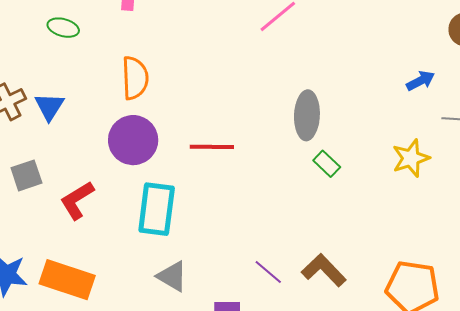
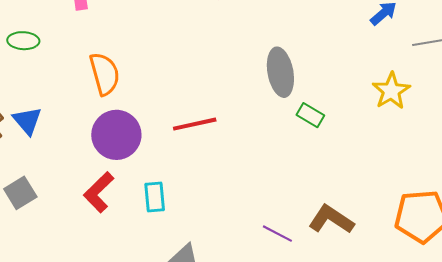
red L-shape: (77, 200) -> (99, 192), moved
cyan rectangle: (157, 209) -> (155, 197), size x0.6

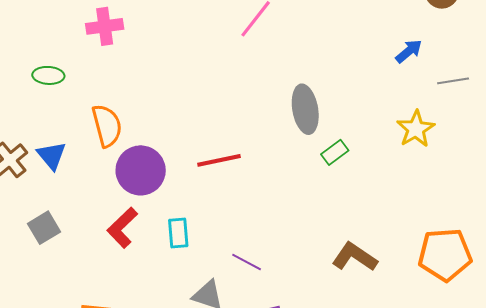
orange semicircle: (105, 74) -> (107, 126), moved
green rectangle: (310, 115) -> (335, 152), turned -68
purple line: (277, 234) -> (247, 262), moved

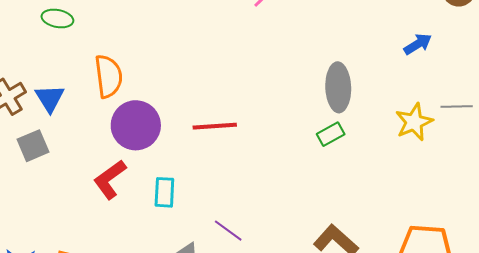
gray line: (453, 81) -> (457, 106), moved
gray ellipse: (305, 109) -> (338, 87), moved
gray square: (44, 228) -> (33, 146), moved

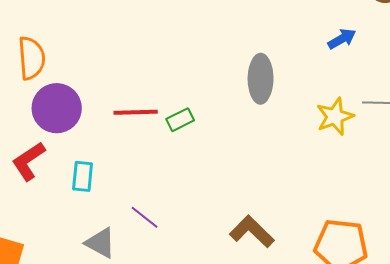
green rectangle: (331, 134) -> (180, 120), moved

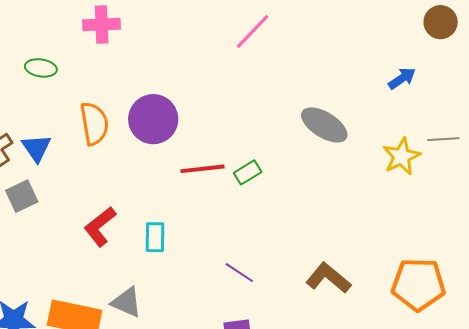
gray ellipse: (261, 79) -> (324, 125), turned -54
purple circle: (57, 108) -> (153, 119), moved
purple line: (145, 217) -> (239, 273), moved
gray triangle: (100, 243) -> (126, 302), moved

